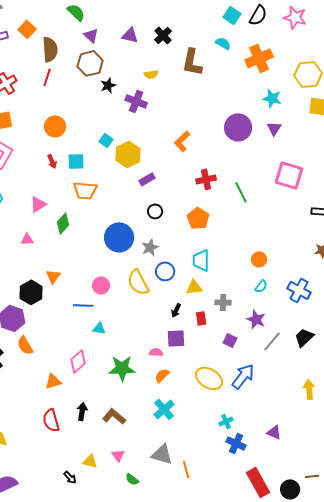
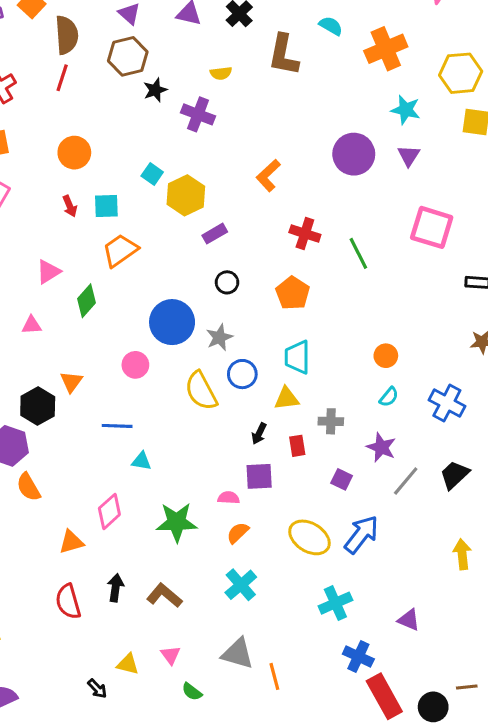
red cross: (206, 179) -> (305, 234), turned 30
orange trapezoid: (85, 190) -> (120, 250), turned 140
pink circle: (101, 285) -> (135, 365), moved
cyan cross: (226, 421) -> (335, 603), size x1.5
blue cross: (236, 443) -> (358, 657), moved

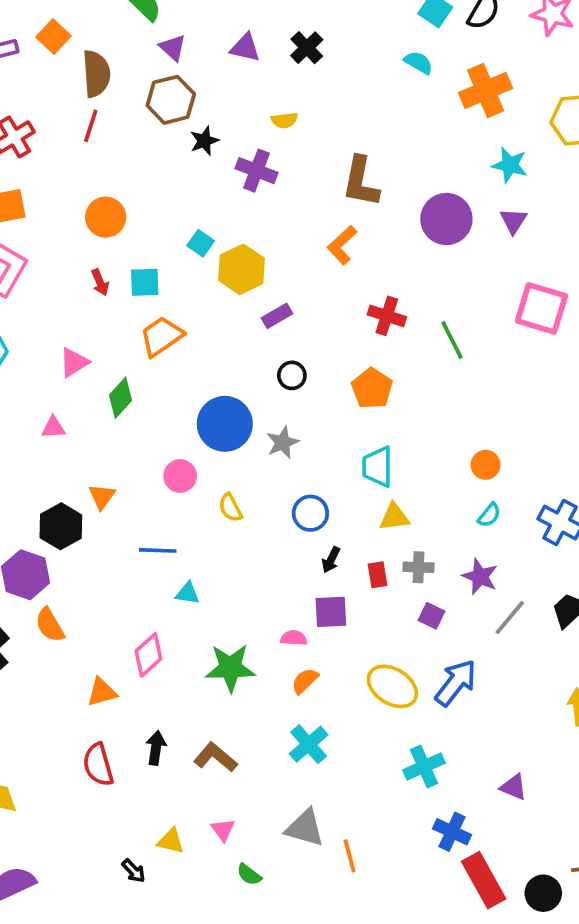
brown L-shape: (284, 55) -> (361, 182), moved
blue circle: (242, 374) -> (310, 513), moved
yellow semicircle: (201, 391) -> (230, 508), moved, size x0.6
yellow triangle: (287, 398) -> (394, 517), moved
gray cross: (331, 421) -> (418, 567), moved

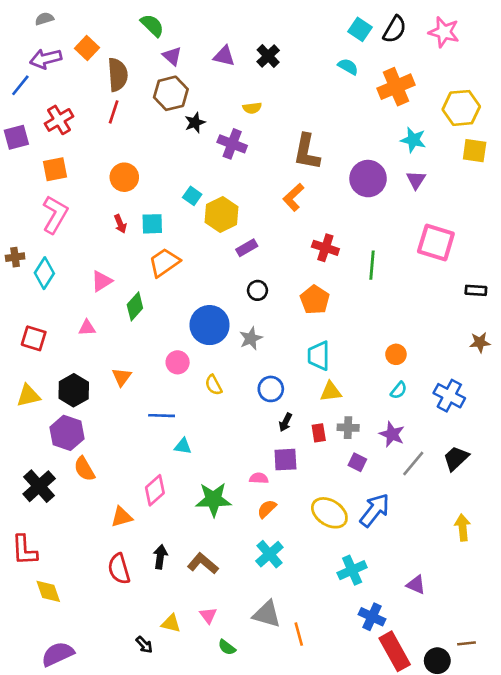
green line: (452, 340) -> (372, 265), turned 32
black hexagon: (61, 526) -> (74, 390), moved

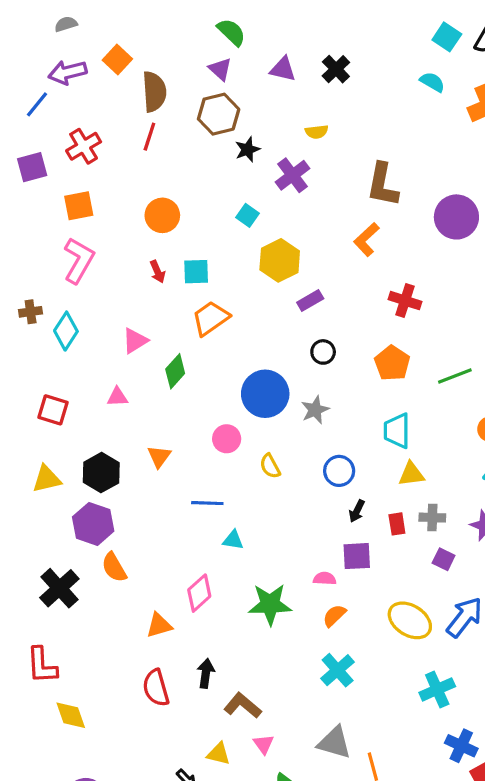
green semicircle: (152, 25) -> (231, 32), moved
purple cross: (232, 144) -> (293, 175), turned 32
cyan square: (192, 196) -> (248, 215), moved
green line: (372, 265) -> (455, 376), moved, turned 64
brown L-shape: (203, 563) -> (243, 706), moved

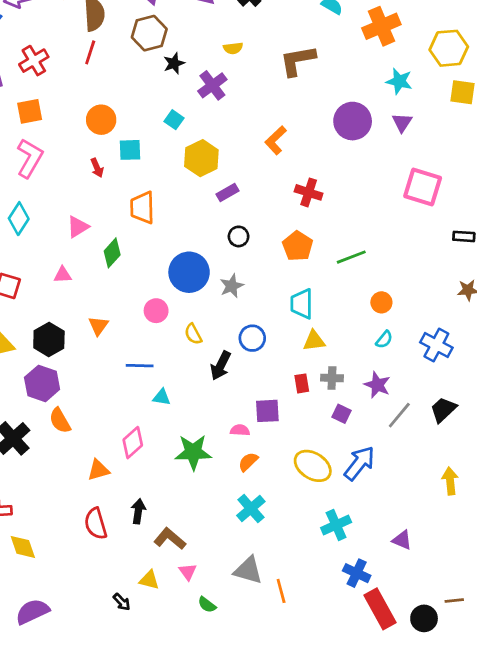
brown L-shape: (383, 185) -> (298, 61), moved, turned 69
cyan square: (196, 272) -> (130, 150), moved
orange trapezoid: (211, 318) -> (142, 208), turned -56
black arrow: (357, 511) -> (221, 366), moved, size x1.5

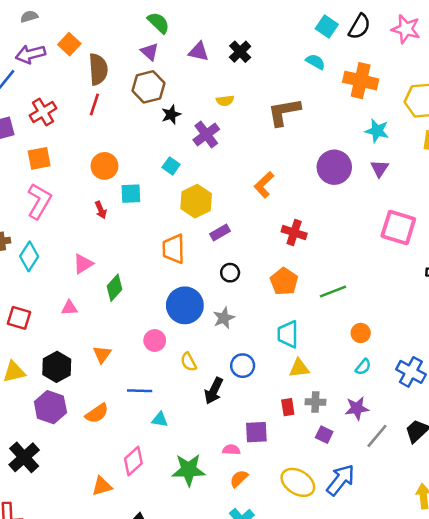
orange cross: (381, 26) -> (361, 81), turned 36
orange trapezoid: (142, 208) -> (174, 249), moved
purple star: (377, 385) -> (357, 408), turned -30
orange semicircle: (60, 421) -> (97, 413), moved, turned -95

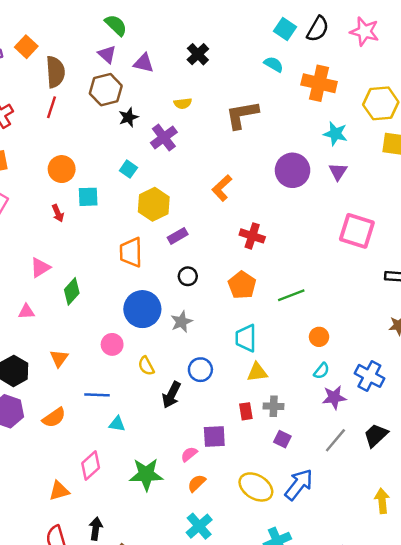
purple triangle: (199, 52) -> (144, 63), moved
purple star: (357, 408) -> (334, 397), moved
pink semicircle: (231, 450) -> (189, 454), turned -42

